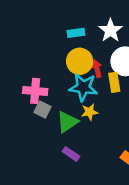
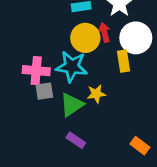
red arrow: (97, 69) -> (104, 32), moved
cyan star: (83, 87) -> (72, 67), moved
gray square: (43, 109) -> (44, 91), turned -35

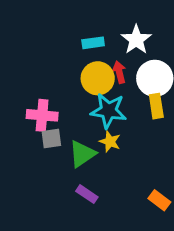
yellow rectangle: (124, 61) -> (156, 106), moved
cyan star: (72, 67) -> (108, 111), moved
yellow star: (96, 94) -> (110, 142), turned 30

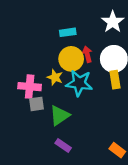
white star: (136, 40) -> (113, 22), moved
yellow star: (110, 142) -> (55, 77), moved

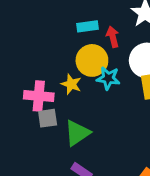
red arrow: (87, 54) -> (113, 37), moved
cyan star: (79, 83) -> (108, 78), moved, size x0.7

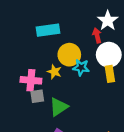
cyan rectangle: (88, 26) -> (48, 30), moved, size x1.5
red arrow: (113, 37) -> (97, 35), moved

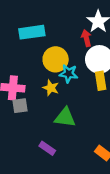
yellow star: (54, 72) -> (51, 88), moved
green triangle: (59, 107) -> (65, 117), moved, turned 42

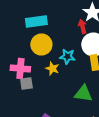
yellow circle: (56, 59) -> (41, 44), moved
green triangle: (65, 117) -> (83, 94), moved

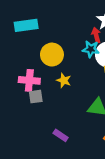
cyan rectangle: (36, 22) -> (26, 25), moved
cyan star: (67, 56) -> (91, 49), moved

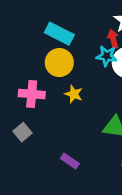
cyan rectangle: (26, 25) -> (59, 34), moved, turned 35
gray square: (36, 97) -> (22, 132), moved, turned -32

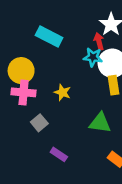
yellow circle: (59, 63) -> (21, 71), moved
gray square: (22, 132) -> (39, 123), moved

